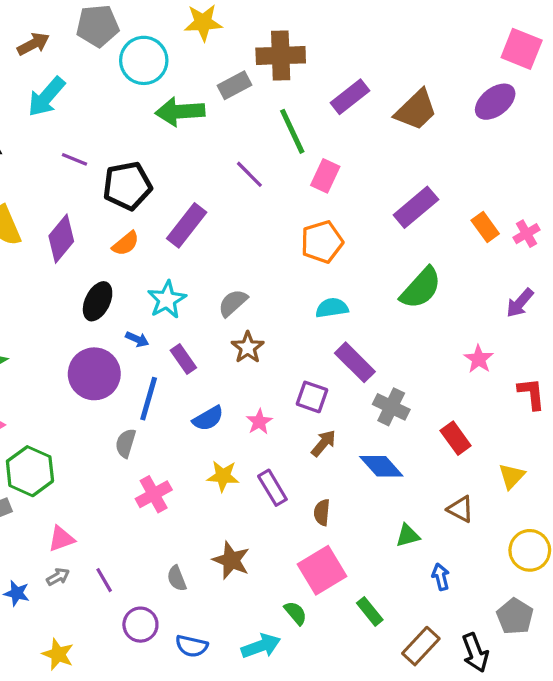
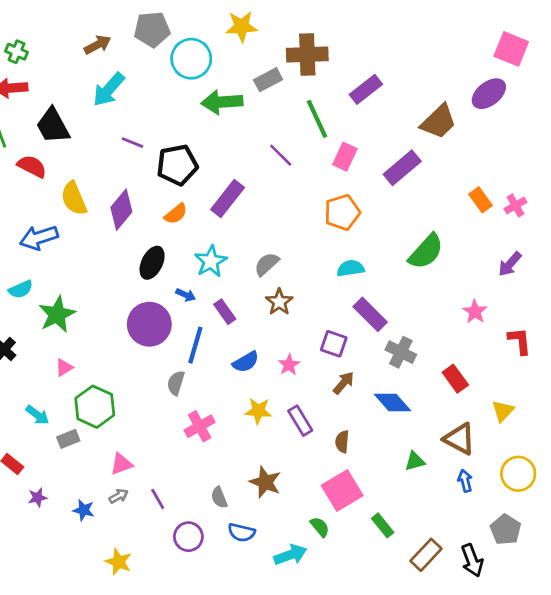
brown trapezoid: (416, 110) -> (439, 122), moved
purple rectangle: (416, 207) -> (402, 168), moved
brown triangle: (460, 509) -> (460, 439), size x1.4
blue arrow: (441, 577) -> (465, 481), moved
blue semicircle: (192, 646) -> (242, 532), moved

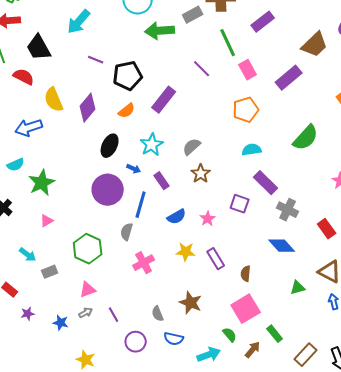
pink rectangle: (345, 157) -> (248, 70), turned -54
brown arrow: (344, 383) -> (253, 350), moved
green hexagon: (95, 407) -> (88, 249), moved

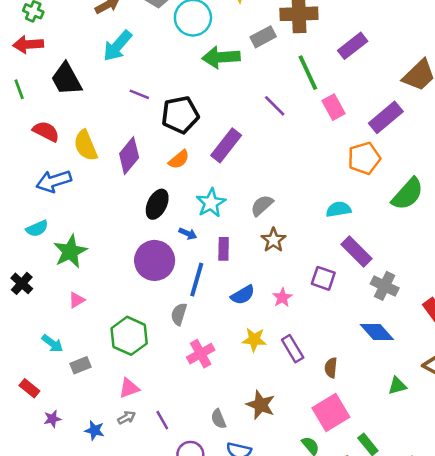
red semicircle: (24, 77) -> (46, 131), moved
orange pentagon: (246, 110) -> (364, 158), moved
purple rectangle: (162, 181) -> (224, 249), turned 36

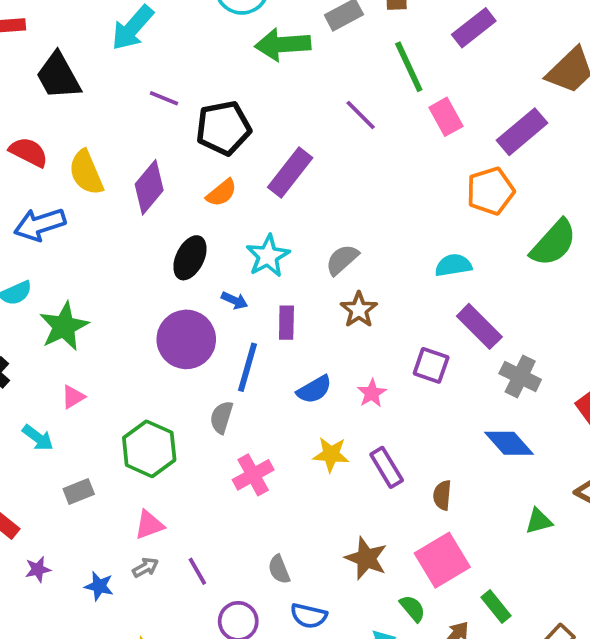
cyan arrow: (52, 343) -> (38, 438), moved
brown star: (261, 405) -> (366, 558), moved

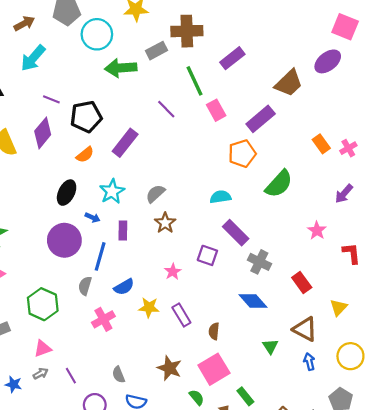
purple diamond: (149, 187) -> (43, 133), moved
blue semicircle: (314, 389) -> (124, 287), moved
green triangle: (539, 521) -> (270, 346), turned -49

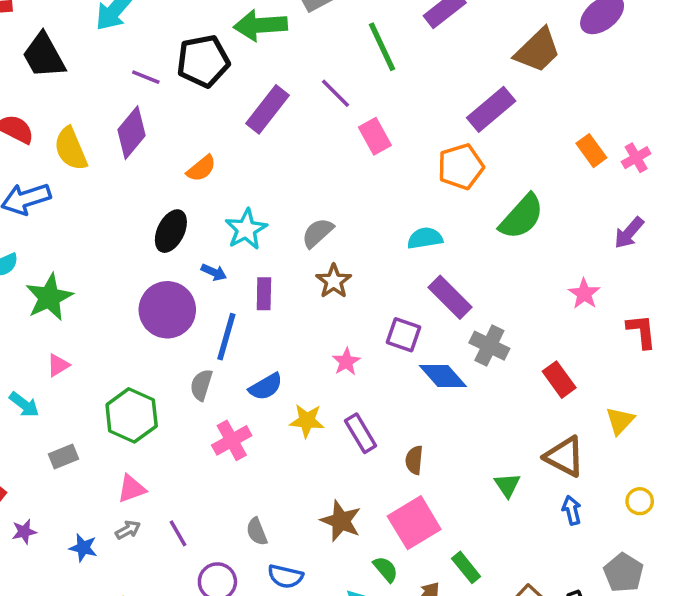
pink rectangle: (216, 110) -> (375, 136), moved
black pentagon: (86, 117) -> (203, 61), moved
purple rectangle: (125, 143) -> (268, 109), moved
blue diamond: (253, 301) -> (443, 376), moved
yellow circle: (350, 356) -> (640, 501), size x0.6

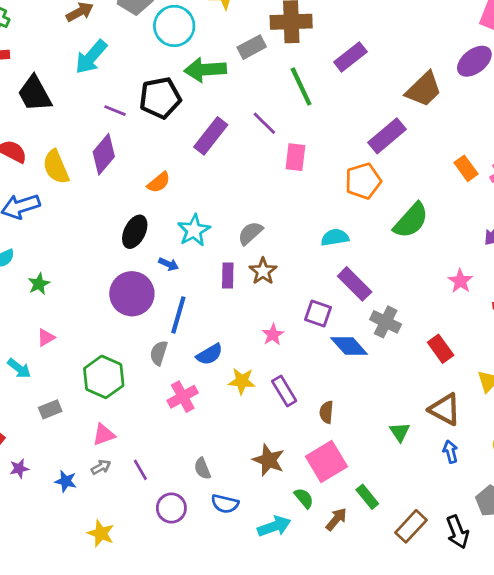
pink rectangle: (375, 136) -> (295, 157), turned 36
purple rectangle: (264, 294) -> (228, 275), moved
green star: (49, 297) -> (39, 284), size x0.6

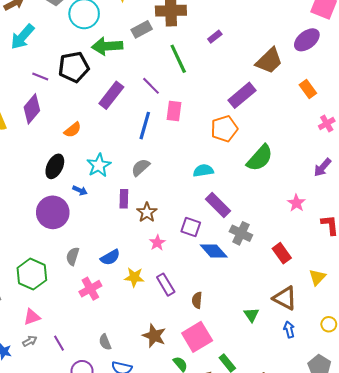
purple rectangle: (350, 57) -> (215, 37), size x0.6
orange rectangle: (466, 168) -> (308, 89), moved
brown star: (263, 271) -> (147, 212), moved
blue line: (178, 315) -> (145, 126), moved

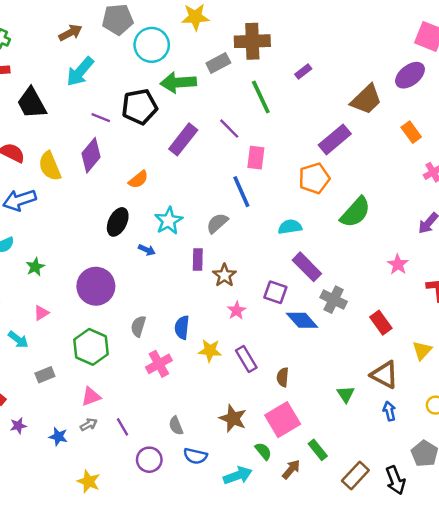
blue line: (145, 126) -> (241, 192), moved, turned -40
purple circle: (53, 212) -> (96, 286), moved
blue semicircle: (110, 257) -> (182, 327), turned 126

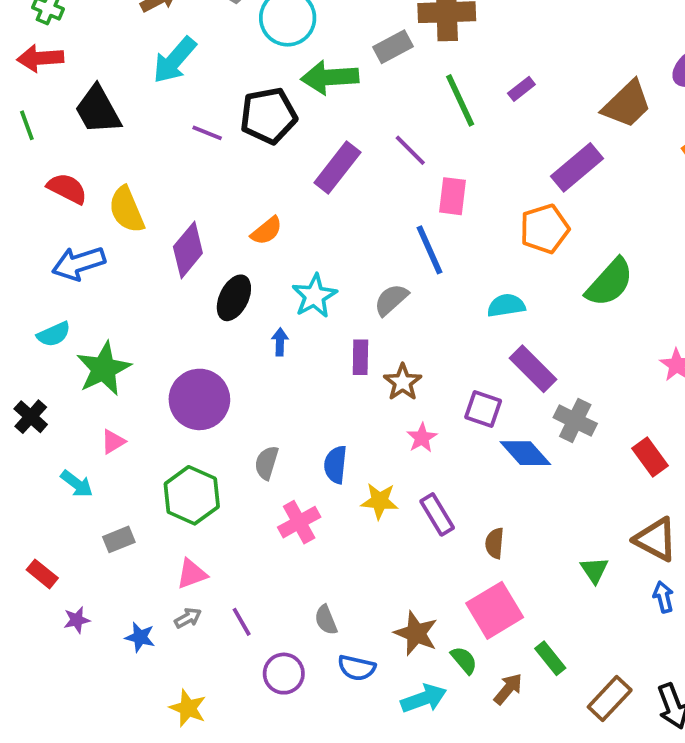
purple rectangle: (303, 72) -> (521, 89), moved
purple diamond: (91, 155) -> (188, 250), moved
blue arrow: (147, 250) -> (280, 342), turned -112
green star: (35, 267) -> (104, 369), size x1.8
brown star: (233, 418) -> (416, 633), moved

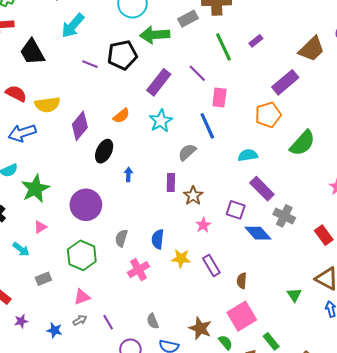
yellow semicircle: (127, 210) -> (47, 105), turned -75
cyan star: (314, 296) -> (161, 121), moved

